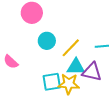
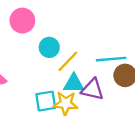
cyan circle: (47, 41) -> (49, 47), moved

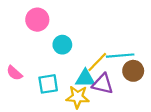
yellow line: (68, 61) -> (97, 62), moved
cyan square: (46, 101) -> (48, 84), moved

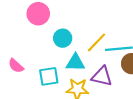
yellow line: (97, 62) -> (97, 42), moved
cyan triangle: (85, 78) -> (75, 63), moved

